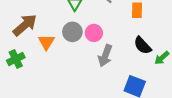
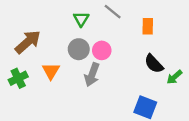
orange triangle: (46, 42) -> (51, 71), moved
gray arrow: (105, 56) -> (92, 75), moved

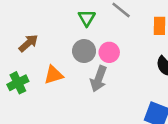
brown arrow: (28, 42) -> (28, 43), size x0.7
orange triangle: (51, 71) -> (54, 75), turned 42

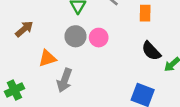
gray arrow: (99, 79) -> (65, 80), moved
green cross: (18, 83) -> (14, 90), moved

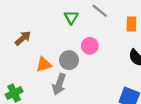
gray circle: (75, 36) -> (69, 60), moved

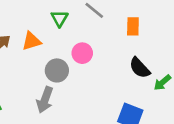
orange triangle: (44, 65) -> (31, 41), moved

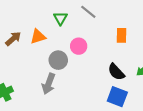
orange rectangle: (133, 26) -> (122, 35), moved
black semicircle: (140, 68) -> (116, 72), moved

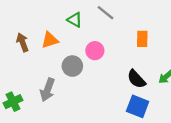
green triangle: (60, 18) -> (75, 20), turned -32
brown arrow: (13, 39) -> (23, 42), turned -70
gray arrow: (49, 84) -> (47, 90), moved

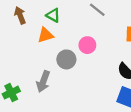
green triangle: (75, 20) -> (53, 15), moved
brown arrow: (23, 42) -> (20, 15), moved

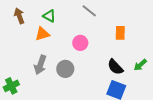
gray circle: (66, 59) -> (65, 69), moved
gray arrow: (43, 82) -> (40, 65), moved

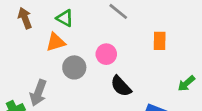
gray arrow: (40, 65) -> (38, 93), moved
black semicircle: (115, 67) -> (121, 86), moved
gray circle: (65, 69) -> (74, 67), moved

